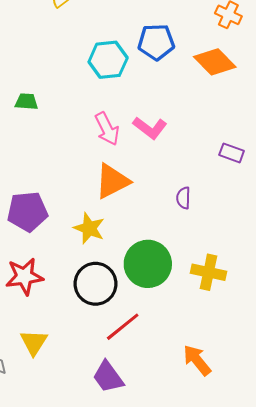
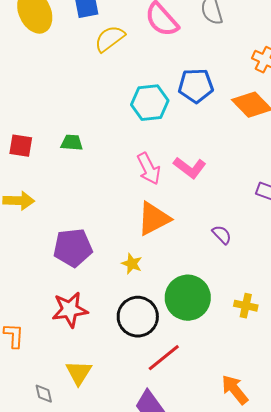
purple semicircle: (183, 198) -> (222, 235), turned 135
yellow star: (89, 228) -> (132, 264), size x0.7
yellow cross: (209, 272) -> (246, 306), size x0.7

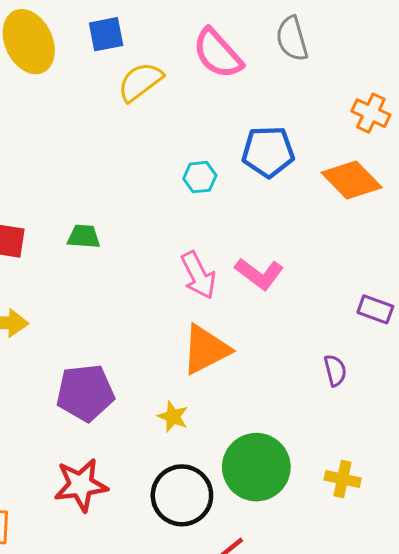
cyan hexagon: (150, 103) -> (200, 177), size x0.6
purple semicircle: (222, 235) -> (335, 370), moved, turned 30

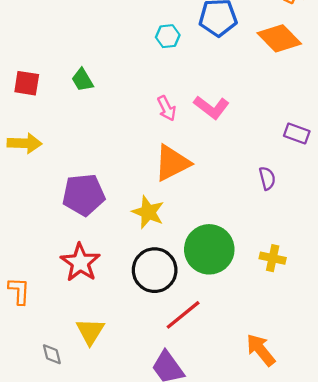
green trapezoid: (84, 237) -> (82, 80), turned -125
pink arrow: (198, 275) -> (167, 108), size x0.7
yellow star: (173, 417) -> (148, 212), size x1.4
red star: (81, 485) -> (80, 262), turned -30

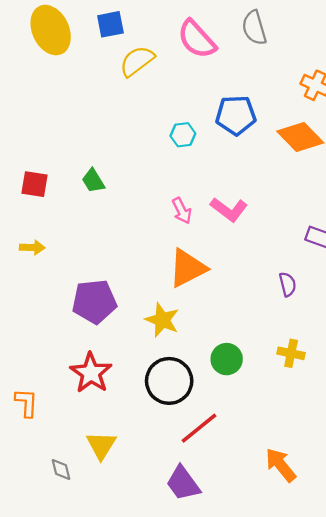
yellow arrow: (25, 143) -> (32, 247), size x0.7
green circle: (209, 249) -> (227, 359), size x0.6
yellow cross: (273, 258) -> (291, 353), moved

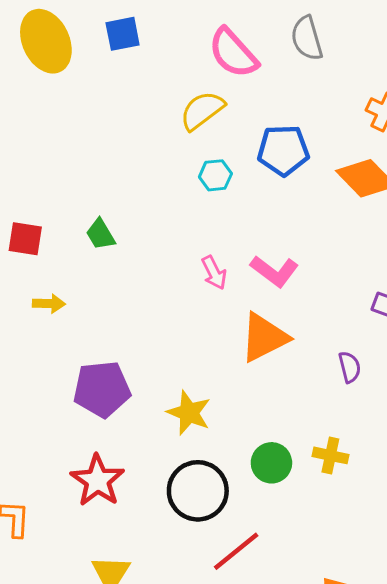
yellow semicircle: (137, 61) -> (202, 110), moved
yellow arrow: (32, 247) -> (49, 304), moved
orange triangle: (188, 268) -> (264, 338), moved
yellow cross: (291, 353) -> (330, 455), moved

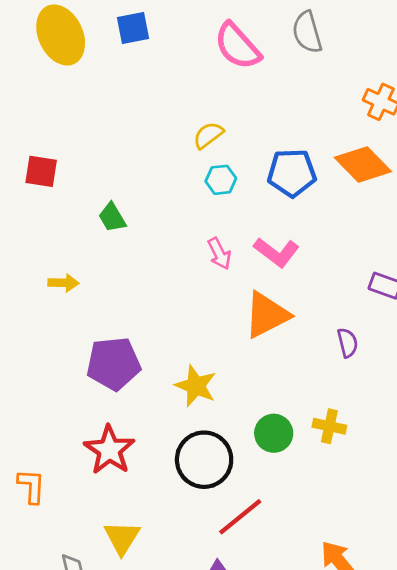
yellow semicircle: (202, 110) -> (208, 135), moved, size x0.7
blue pentagon: (283, 150) -> (292, 173), moved
cyan hexagon: (215, 175) -> (221, 180), moved
red square: (25, 239) -> (41, 171), moved

